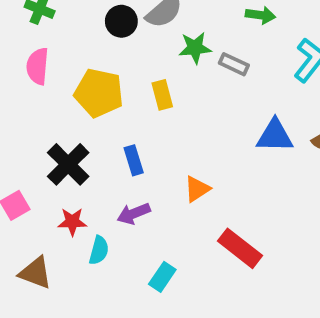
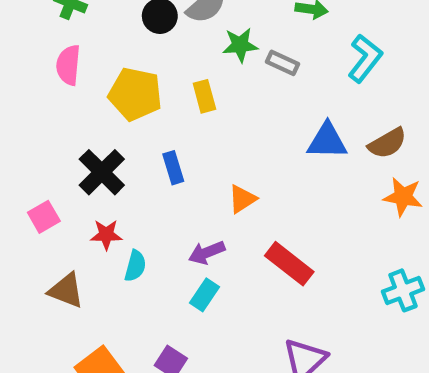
purple arrow: (134, 214) -> (207, 253), moved

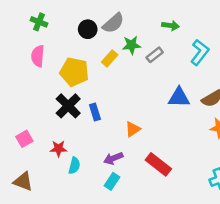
gray rectangle: (283, 63) -> (155, 55), turned -63
yellow rectangle: (204, 96) -> (110, 58), moved, turned 56
black cross: (102, 172) -> (68, 106), moved
brown triangle: (66, 290) -> (23, 181), moved

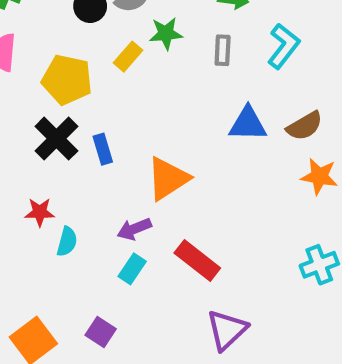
gray rectangle: (155, 55) -> (223, 50), moved, turned -49
orange triangle: (133, 129) -> (168, 179), size x1.6
red rectangle: (158, 164) -> (197, 261), moved

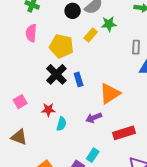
gray rectangle: (223, 50) -> (136, 47), moved
red rectangle: (197, 261) -> (124, 133), turned -55
cyan rectangle: (132, 269) -> (93, 155), moved

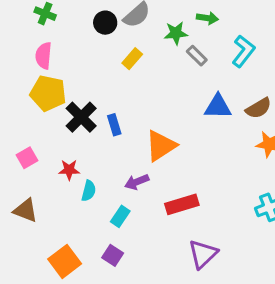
green star: (109, 24) -> (176, 33), moved
yellow pentagon: (61, 46) -> (48, 93), moved
gray rectangle: (136, 47) -> (197, 56), moved, turned -48
cyan rectangle: (93, 155) -> (120, 216), moved

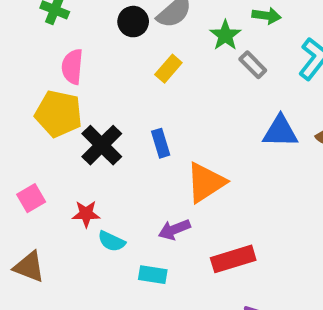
green star: (176, 33) -> (225, 35), turned -30
pink semicircle: (44, 56) -> (72, 67), moved
blue rectangle: (114, 125) -> (161, 143), moved
cyan semicircle: (89, 191) -> (112, 241), turned 100
cyan rectangle: (120, 216) -> (153, 275), turned 65

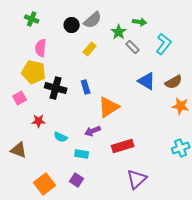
blue triangle: (280, 131) -> (147, 81), turned 30
black cross: (102, 145) -> (56, 88), turned -30
pink square: (31, 198) -> (20, 98), moved
red star: (86, 214) -> (39, 121), moved

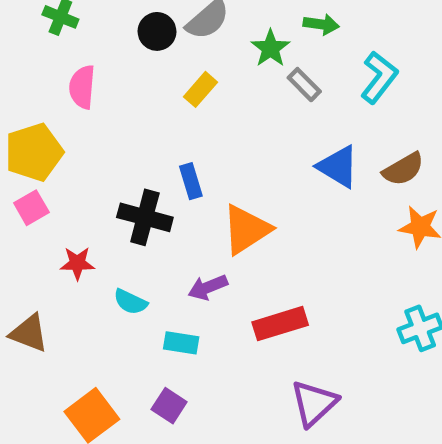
yellow pentagon: (34, 72) -> (34, 152), moved, turned -30
black cross: (56, 88) -> (145, 217), moved

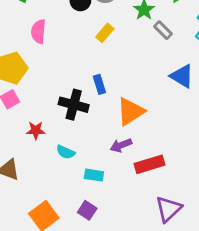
purple arrow: (208, 287) -> (121, 145), moved

